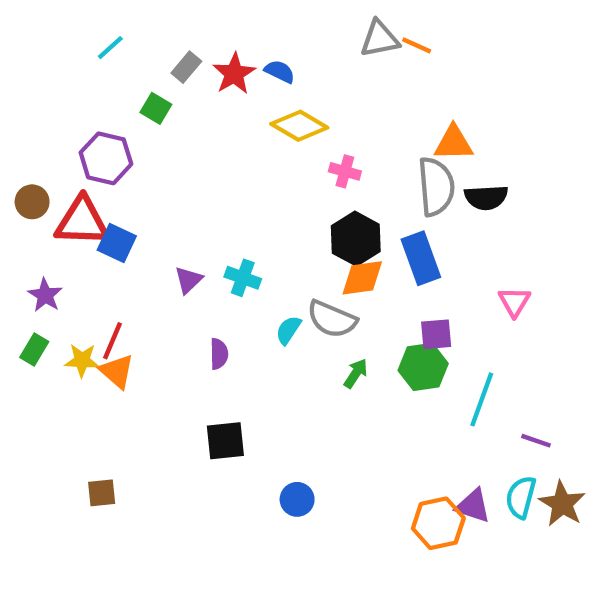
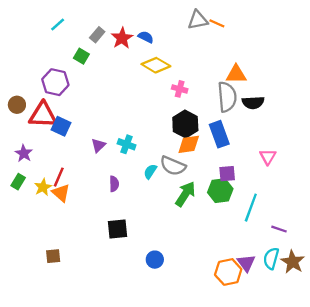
yellow star: (82, 360) -> (43, 187), turned -30
green arrow: (356, 373) -> (185, 194), size x1.6
purple triangle: (473, 506) -> (246, 263), turned 36

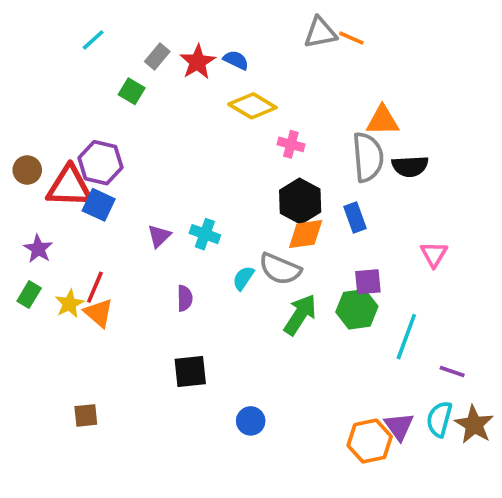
purple hexagon: (55, 82) -> (100, 163), moved
blue rectangle: (219, 134) -> (355, 218), size x0.7

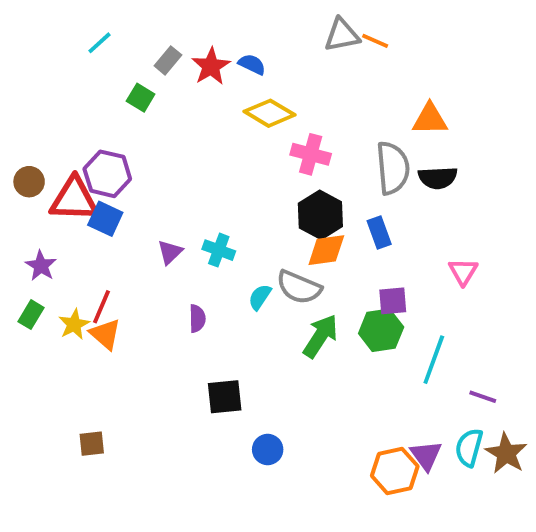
orange triangle: (383, 121) -> (430, 119), moved
pink cross: (291, 144) -> (311, 154), size x1.4
black square: (190, 371) -> (225, 397), moved

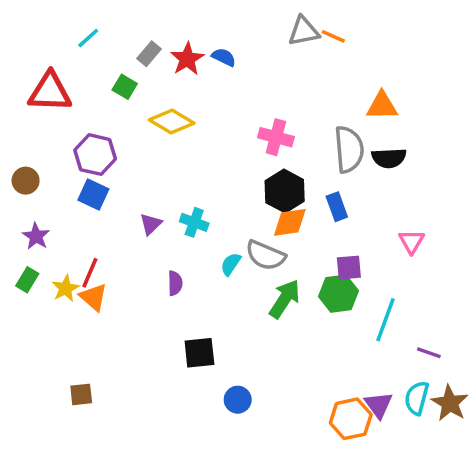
yellow diamond: (270, 113) -> (172, 122), moved
brown circle: (29, 182) -> (26, 181), moved
red triangle: (74, 199) -> (50, 92), moved

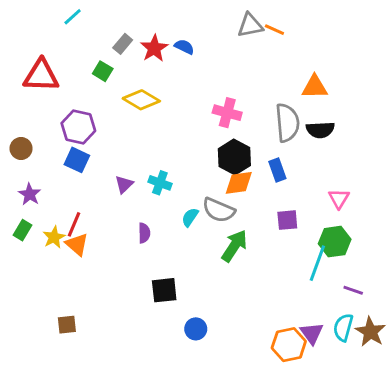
cyan line: (88, 38) -> (73, 17), moved
green hexagon: (339, 294) -> (335, 242), moved

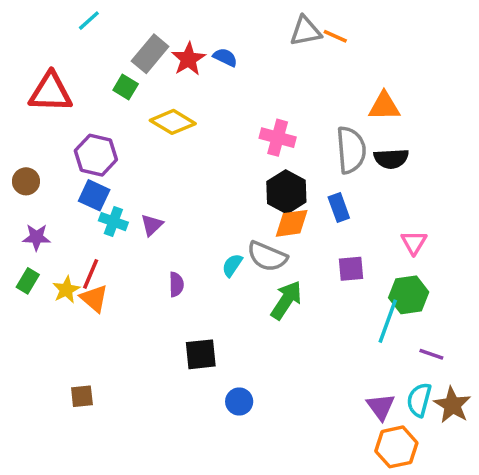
gray rectangle: (123, 44) -> (150, 54), size x1.5
cyan cross: (160, 183) -> (113, 222), moved
purple star: (30, 194) -> (36, 237), turned -30
orange hexagon: (289, 345) -> (396, 447), moved

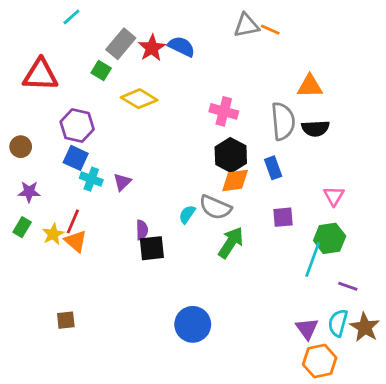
blue semicircle: (225, 57) -> (181, 47), size x1.4
black square: (201, 354) -> (152, 248), moved
blue circle: (239, 402) -> (193, 324), size x1.6

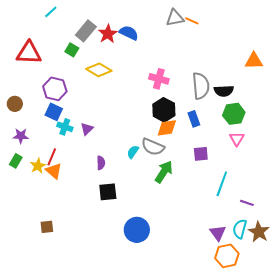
orange triangle: (310, 86) -> (254, 61), moved
green hexagon: (330, 238) -> (234, 114), moved
black square: (152, 248) -> (108, 192), moved

